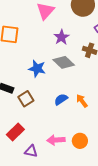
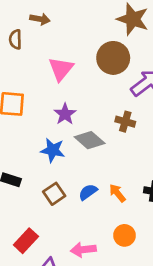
purple star: (61, 37) -> (65, 114), moved
brown square: (26, 99) -> (54, 194), moved
orange circle: (80, 141) -> (124, 235), moved

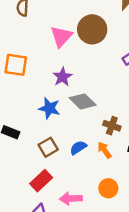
brown circle: (113, 58) -> (92, 29), moved
brown cross: (125, 122) -> (112, 126), moved
red rectangle: (26, 241) -> (41, 181), moved

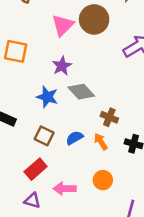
brown square: (48, 147) -> (44, 136), turned -36

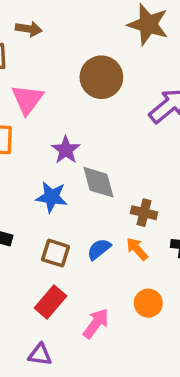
pink triangle: (63, 25) -> (27, 99), moved
gray diamond: (81, 92) -> (99, 182), turned 36
pink arrow: (65, 189) -> (96, 323), turned 135
purple triangle: (32, 201) -> (40, 355), moved

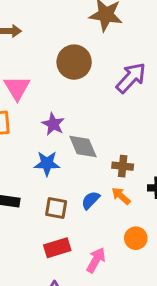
red rectangle: (51, 302) -> (57, 248), turned 40

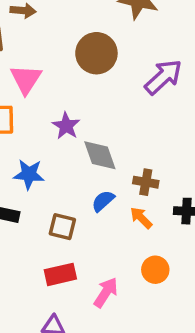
blue star: (47, 163) -> (29, 174), moved
blue semicircle: (91, 200) -> (103, 201), moved

